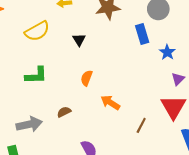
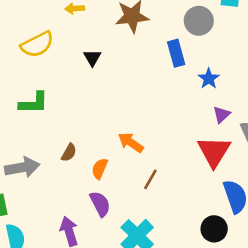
orange semicircle: (87, 78) -> (100, 169), moved
brown semicircle: (64, 112) -> (69, 153), turned 144
brown line: (141, 125) -> (150, 179), moved

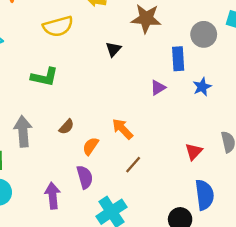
black triangle: (92, 58) -> (113, 49), moved
purple triangle: (221, 115) -> (158, 88), moved
red triangle: (214, 152) -> (194, 152), size x0.6
gray arrow: (22, 167) -> (23, 131), turned -96

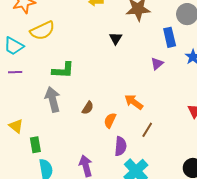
yellow semicircle: (58, 26) -> (42, 31), moved
gray arrow: (23, 131) -> (53, 99), moved
purple semicircle: (85, 177) -> (120, 146), moved, turned 30

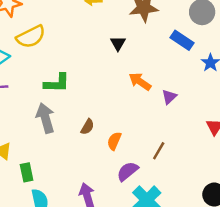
blue rectangle: (170, 37) -> (182, 40), turned -42
purple triangle: (157, 64) -> (169, 97), moved
orange arrow: (134, 102) -> (140, 82), moved
purple semicircle: (120, 146) -> (128, 171), turned -132

